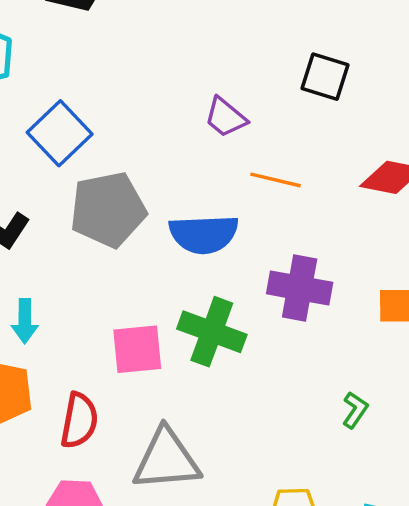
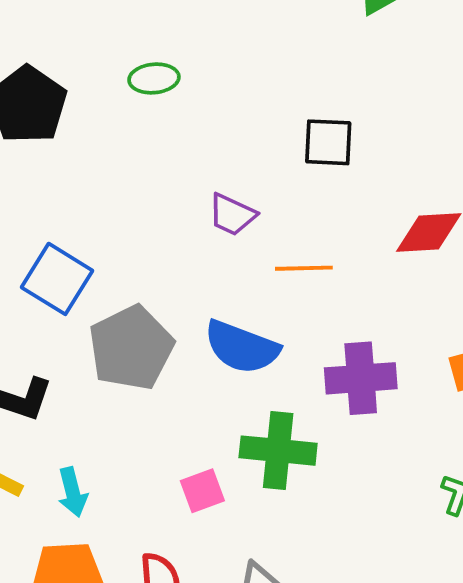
blue semicircle: (204, 234) -> (242, 347), turned 38
pink square: (137, 349) -> (202, 491), size x0.7

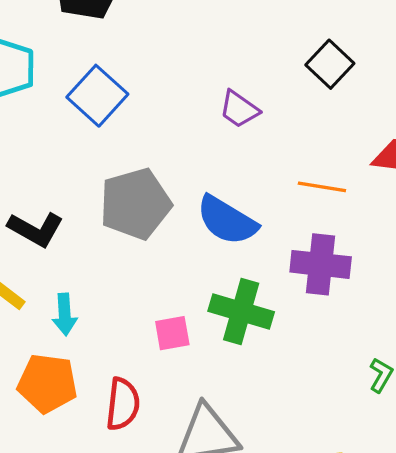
black square: (328, 142) -> (330, 64), turned 30
orange line: (304, 268) -> (322, 187), moved
blue square: (57, 279) -> (97, 96), moved

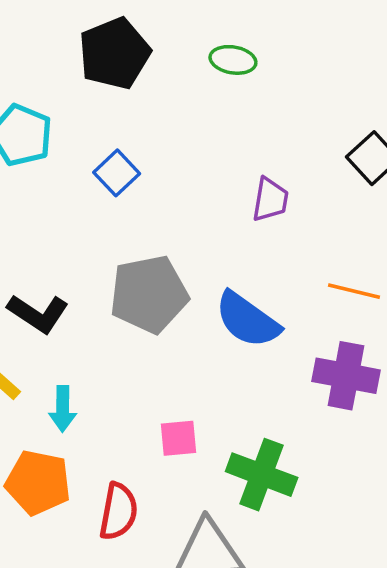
blue square: (97, 96) -> (117, 173), size x0.7
purple trapezoid: (239, 109) -> (270, 200), turned -120
green cross: (241, 311) -> (262, 475), moved

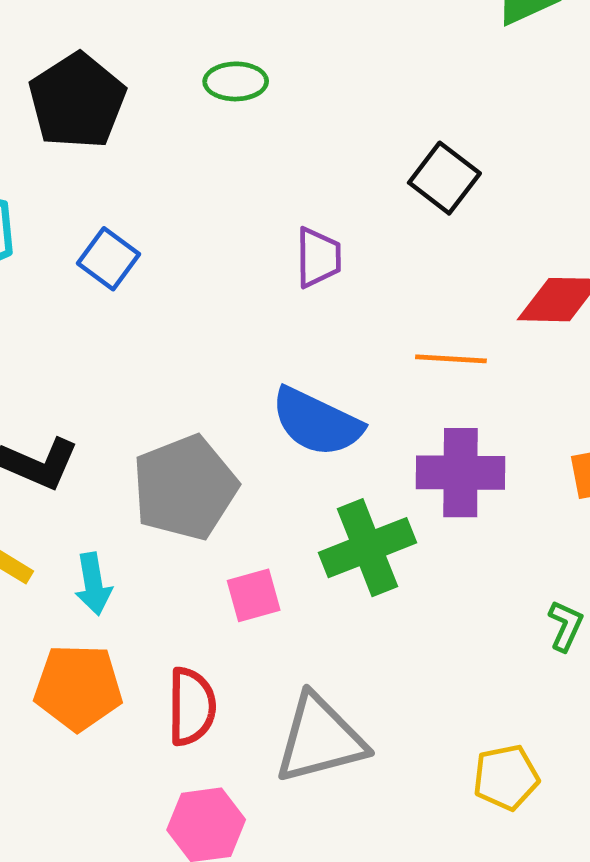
gray pentagon: (149, 294) -> (185, 488), moved
green cross: (262, 475) -> (367, 548), moved, turned -32

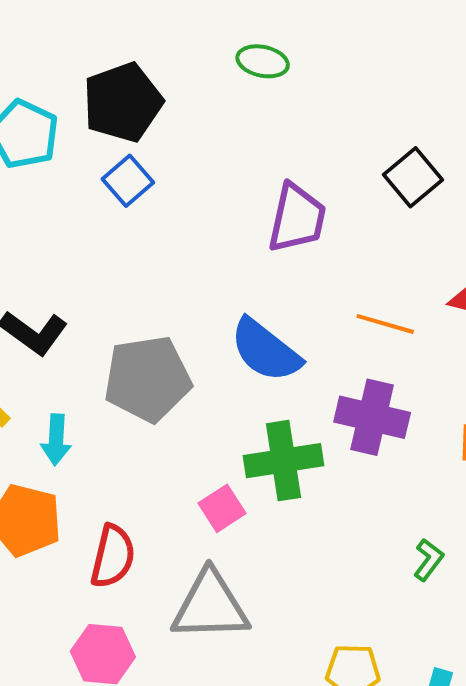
black pentagon: (77, 101) -> (123, 102), moved
purple trapezoid: (318, 257) -> (297, 218), size x1.4
pink square: (254, 595) -> (222, 508), moved, turned -30

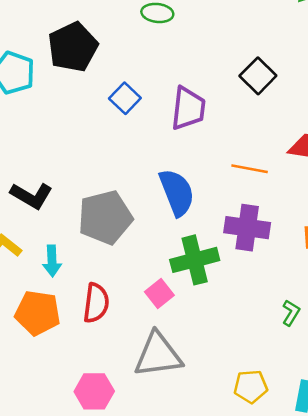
blue square: (128, 181) -> (125, 98), moved
blue semicircle: (266, 350) -> (177, 192), turned -144
red semicircle: (113, 556) -> (96, 303), moved

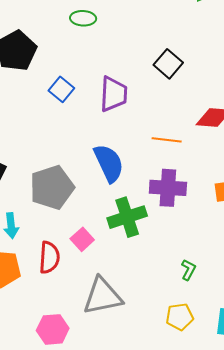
pink square: (159, 293) -> (82, 239), moved
green L-shape: (291, 313) -> (188, 270), moved

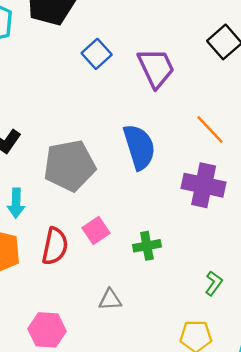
purple trapezoid: (113, 94) -> (156, 68), turned -36
orange line: (167, 140) -> (210, 130), turned 32
green cross: (127, 217) -> (147, 246), moved, size x0.6
gray triangle: (103, 296) -> (110, 300), size x0.5

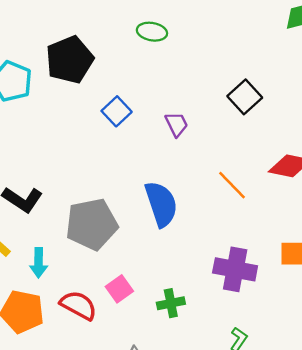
purple trapezoid: (156, 68) -> (177, 124), size x0.6
purple cross: (204, 185) -> (235, 269), moved
red semicircle: (55, 246) -> (78, 305), turned -72

